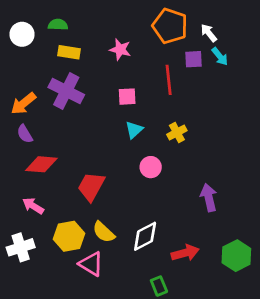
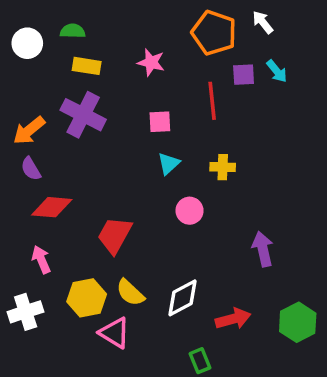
white arrow: (209, 33) -> (263, 22), moved
yellow cross: (177, 133) -> (223, 167), turned 30
pink arrow: (33, 206) -> (41, 260), turned 35

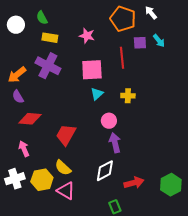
green semicircle: (73, 31) -> (42, 18), turned -120
pink square: (160, 122) -> (92, 70), size x1.6
purple arrow: (263, 249) -> (115, 143), moved
yellow semicircle: (130, 293) -> (63, 168), moved
yellow hexagon: (87, 298) -> (42, 180), moved

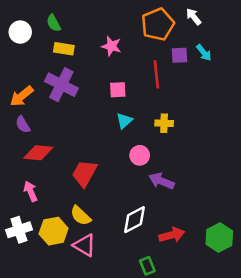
orange pentagon: (123, 19) -> (158, 24), turned 30
pink square: (92, 70) -> (118, 90), size x0.6
purple arrow: (115, 143) -> (161, 181), moved, turned -54

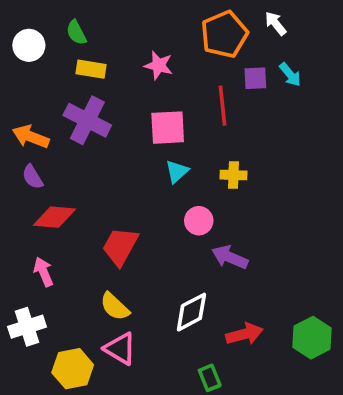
pink square: (118, 90) -> (168, 128), size x1.5
orange arrow: (22, 96) -> (31, 137), turned 60
yellow hexagon: (54, 231) -> (73, 369), moved

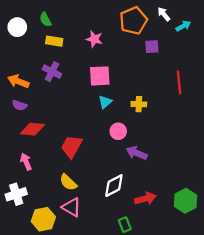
cyan arrow: (290, 75) -> (183, 26), moved, turned -80
red line: (223, 106) -> (179, 82), moved
purple cross: (87, 120) -> (52, 72), size x0.7
purple semicircle: (33, 177) -> (19, 105), turned -40

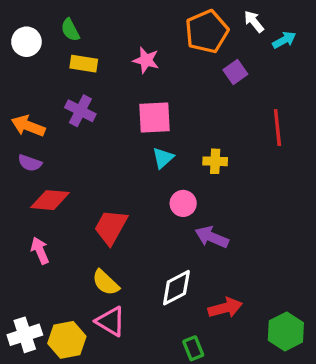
purple square: (152, 47) -> (235, 72), turned -32
white cross: (16, 194) -> (25, 335), moved
green hexagon: (185, 201) -> (286, 331), moved

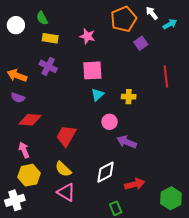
yellow hexagon: (67, 340) -> (29, 175), moved

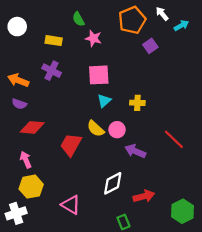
green semicircle: (42, 18) -> (78, 19), moved
red line: (166, 76) -> (174, 139), moved, turned -40
yellow semicircle: (63, 169) -> (96, 129), moved

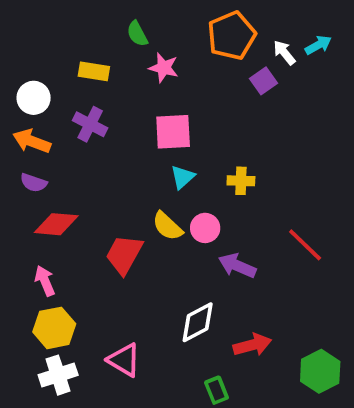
white arrow: (162, 14) -> (284, 53), moved
white circle: (17, 27) -> (34, 98), moved
white cross: (16, 213) -> (58, 375), moved

